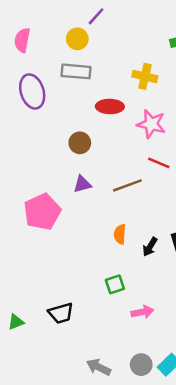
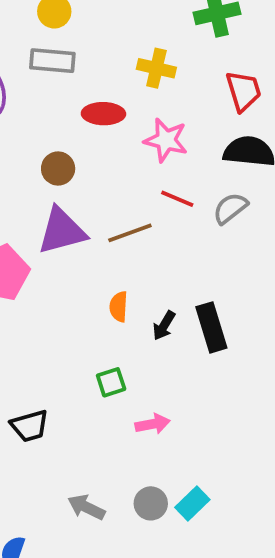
purple triangle: (82, 184) -> (62, 231), size x1.8

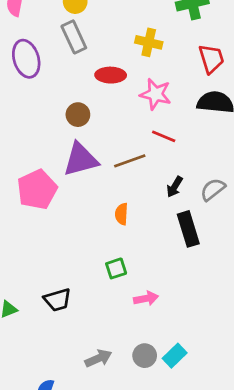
gray rectangle: (52, 61) -> (74, 37), turned 60
gray semicircle: (230, 208) -> (213, 189), moved
black arrow: (164, 326) -> (175, 187), moved
gray arrow: (86, 507) -> (98, 358), turned 130

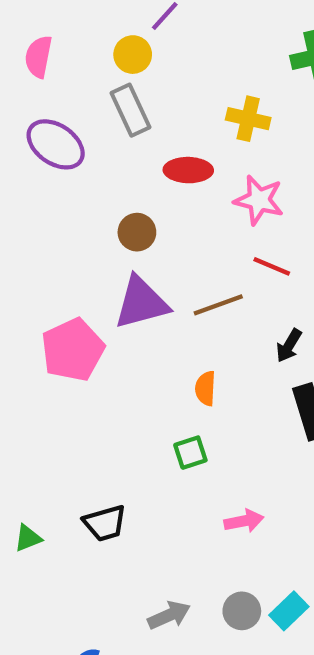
purple ellipse: (26, 59) -> (56, 144), turned -39
green square: (116, 268) -> (190, 453), moved

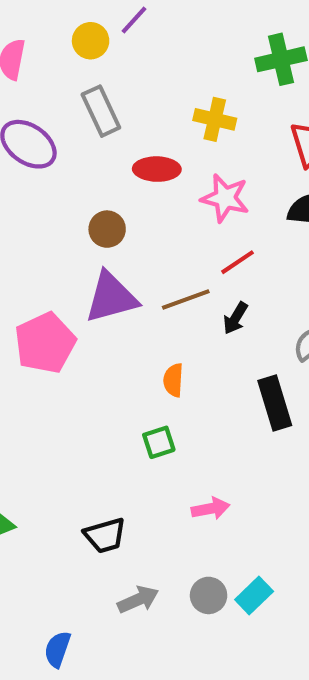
yellow circle: (133, 55) -> (91, 41), moved
red line: (272, 266) -> (238, 262), turned -57
black arrow: (289, 346) -> (235, 318), moved
black trapezoid: (105, 523) -> (105, 535), moved

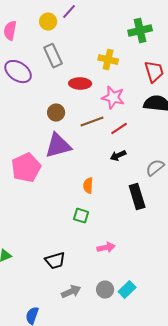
brown line: (186, 299) -> (92, 122), moved
black arrow: (235, 318) -> (118, 156), turned 35
green square: (159, 442) -> (81, 216), turned 35

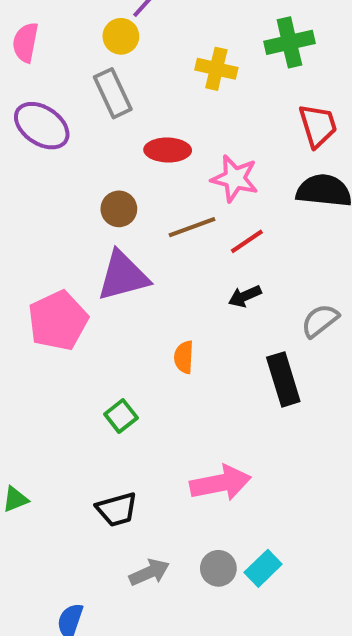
yellow circle: (48, 22) -> (121, 36), moved
yellow cross: (108, 60) -> (216, 69), moved
green square: (81, 216) -> (121, 416), moved, turned 35
pink arrow: (106, 248) -> (220, 483), size x1.6

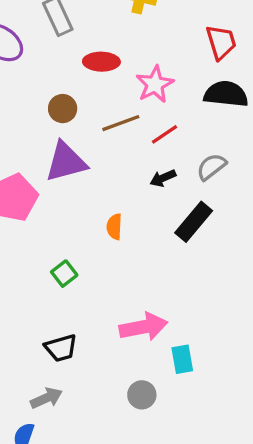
pink star: (235, 178) -> (155, 84), turned 30
gray semicircle: (320, 321) -> (211, 167), moved
black rectangle: (283, 379) -> (194, 222), moved, turned 57
cyan rectangle: (263, 568) -> (182, 359), moved, turned -56
gray arrow: (149, 572) -> (46, 398), moved

